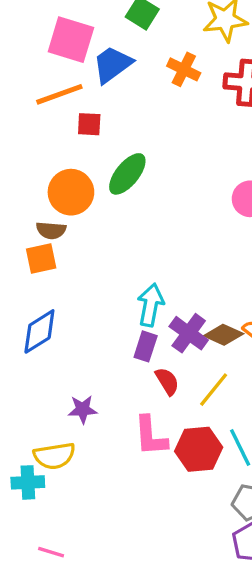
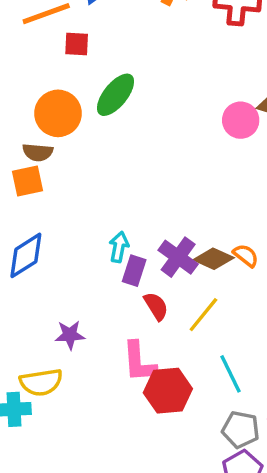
cyan arrow: (151, 305) -> (119, 247), moved, size x0.7
red hexagon: (199, 449) -> (168, 391), moved

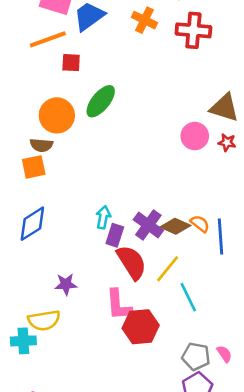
pink circle: (241, 120) -> (195, 136), moved
red semicircle: (156, 306) -> (132, 262), size x1.6
cyan line: (231, 374) -> (188, 297), moved

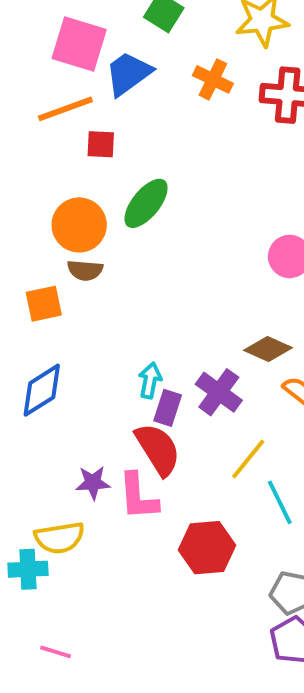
brown semicircle: (41, 145) -> (85, 270), moved
brown diamond: (175, 226) -> (268, 349), moved
red semicircle: (132, 262) -> (158, 449), moved
pink L-shape: (119, 305) -> (138, 496), moved

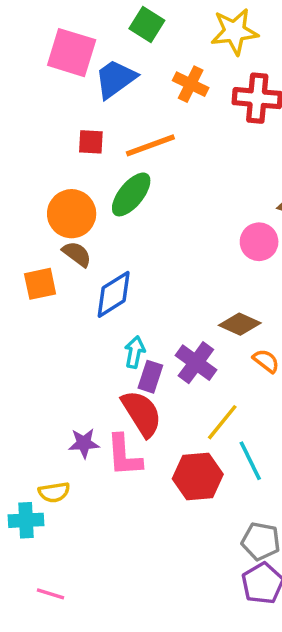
orange line: (65, 109) -> (150, 145), moved
brown semicircle: (85, 270) -> (77, 254), turned -148
blue diamond: (42, 390) -> (114, 294), moved
yellow semicircle: (59, 538) -> (54, 492), size x0.7
red hexagon: (207, 548) -> (198, 477), moved

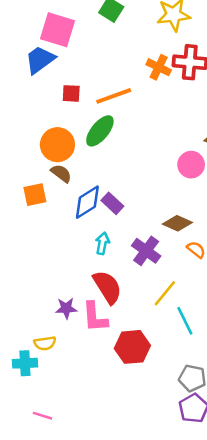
blue trapezoid: (115, 79) -> (40, 60), moved
orange cross: (191, 84) -> (159, 67), moved
purple rectangle: (150, 377) -> (112, 203), moved, turned -65
red hexagon: (198, 477) -> (132, 347), moved

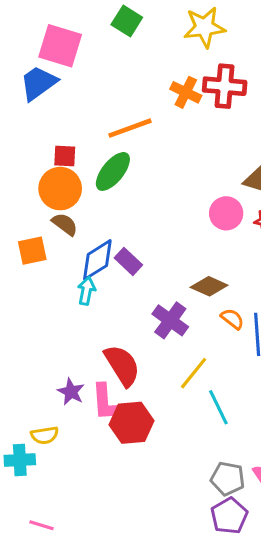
red square: (71, 93) -> (65, 156), moved
cyan arrow: (102, 243) -> (87, 291), moved
purple star: (66, 308) -> (71, 392), turned 30
red hexagon: (132, 347) -> (131, 423), moved

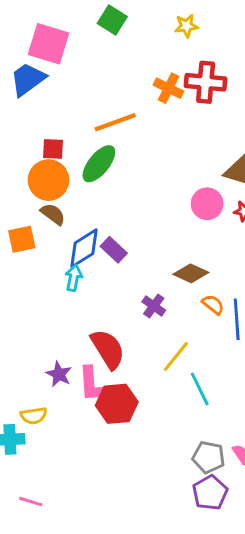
yellow star: (204, 27) -> (186, 26), size x0.6
purple cross: (170, 320) -> (154, 306), size x0.7

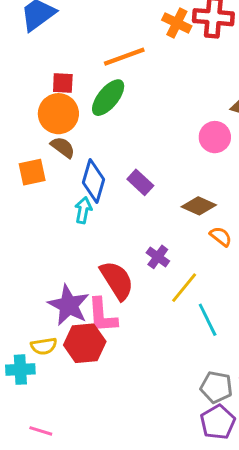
blue diamond: (84, 248) -> (93, 181), turned -42
purple rectangle: (114, 250) -> (140, 182), moved
purple cross: (154, 306) -> (158, 257), moved
purple star: (59, 374) -> (69, 305), size x1.6
red hexagon: (117, 404) -> (85, 343), moved

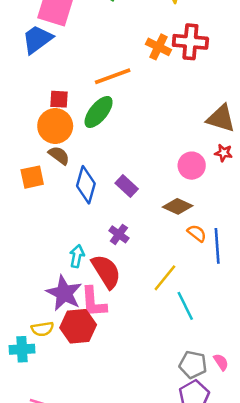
pink circle: (215, 137) -> (192, 166), moved
cyan arrow: (83, 210) -> (77, 256), moved
purple cross: (158, 257) -> (119, 234), moved

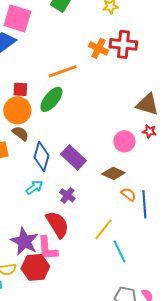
purple rectangle: (127, 186) -> (73, 157), size x1.4
cyan arrow: (77, 256) -> (34, 187), moved, turned 42

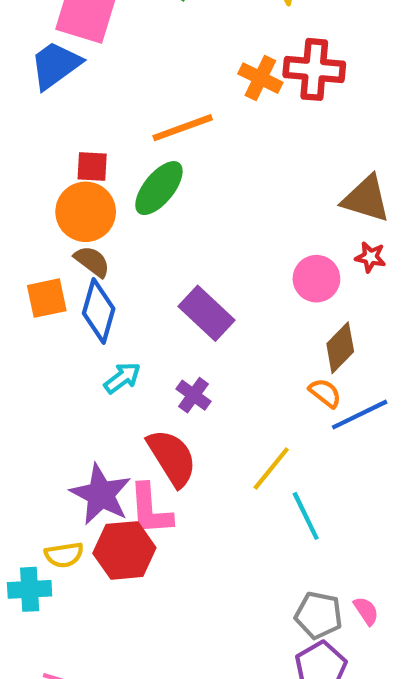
blue diamond: (41, 156) -> (99, 311), moved
brown diamond: (113, 173) -> (340, 348), moved, turned -70
blue line: (144, 204) -> (360, 415), turned 68

